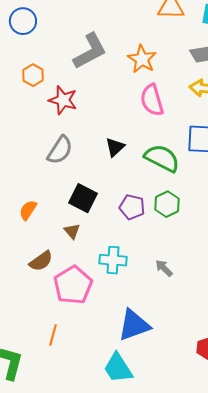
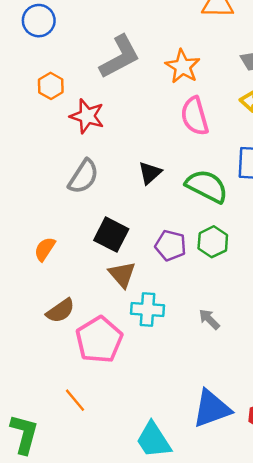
brown triangle: (72, 231) -> (122, 274), moved, size x1.4
blue triangle: (134, 325) -> (212, 409), moved
orange line: (53, 335) -> (75, 400), turned -55

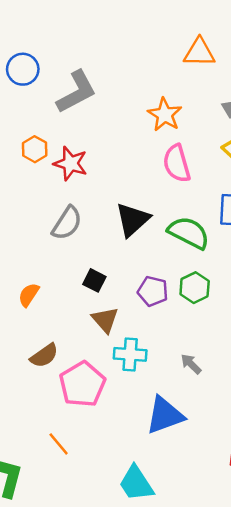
gray L-shape: (120, 57) -> (76, 92), moved
orange hexagon: (51, 86) -> (35, 149), moved
black triangle: (150, 173) -> (133, 220), size x1.5
black square: (111, 235) -> (94, 280), size x0.7
blue triangle: (212, 409) -> (165, 415), moved

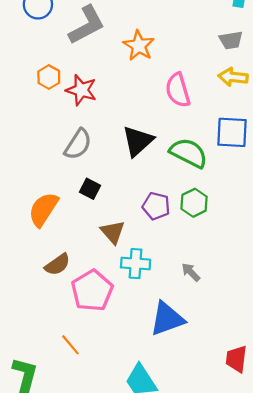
orange star: (165, 115) -> (139, 46), moved
black square: (94, 280) -> (90, 189), moved
orange semicircle: (29, 295) -> (43, 209), size x1.6

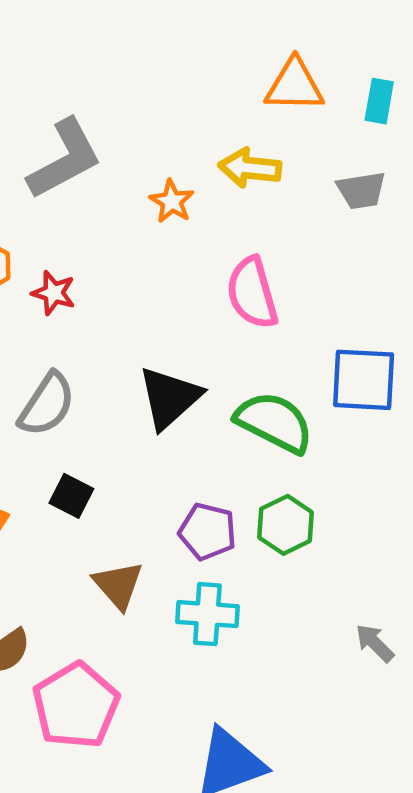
orange star: (139, 46) -> (172, 201), size x0.7
yellow arrow: (233, 77) -> (250, 168), moved
red star: (81, 90) -> (54, 293), size x0.7
cyan cross: (136, 264) -> (207, 614), moved
gray arrow: (191, 272) -> (375, 643), moved

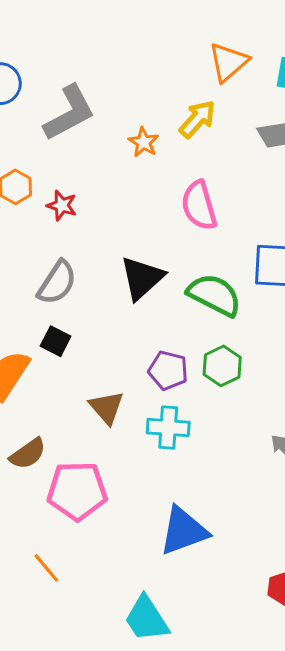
orange triangle: (294, 85) -> (228, 62), turned -42
yellow arrow: (250, 168) -> (197, 119), turned 126
black square: (71, 496) -> (56, 341), moved
pink pentagon: (76, 705) -> (77, 491), turned 30

